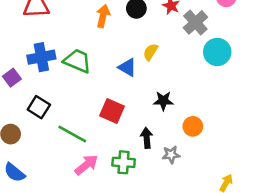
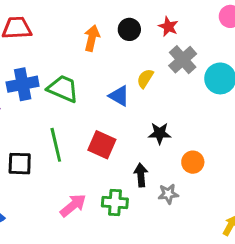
gray cross: (195, 22) -> (183, 60), moved
black square: (39, 107) -> (20, 164), moved, turned -30
green line: (72, 134) -> (56, 145), moved, turned 48

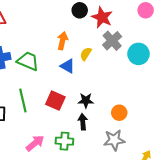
red star: (168, 27) -> (102, 17), size x1.5
black circle: (129, 29) -> (80, 10), moved
orange arrow: (92, 38) -> (62, 41), moved
black star: (160, 133) -> (86, 101), moved
gray star: (168, 194) -> (114, 140), moved, size x1.5

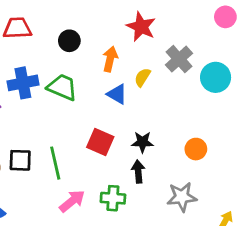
black circle: (80, 10) -> (69, 41), moved
red star: (102, 17) -> (141, 27), moved
green line: (23, 101) -> (55, 163), moved
orange circle: (119, 113) -> (196, 149), moved

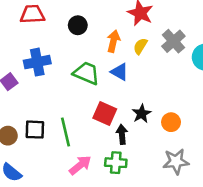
yellow semicircle: (142, 77) -> (140, 46), moved
green trapezoid: (62, 87) -> (86, 73), moved
black star: (142, 142) -> (142, 114), turned -30
orange circle: (196, 149) -> (171, 122), moved
black arrow: (138, 172) -> (122, 134), moved

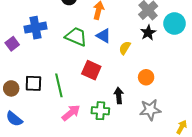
yellow semicircle: (140, 46) -> (125, 48), moved
black star: (142, 114) -> (148, 33), moved
black arrow: (122, 134) -> (119, 96), moved

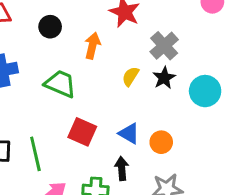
cyan circle: (174, 23) -> (205, 91), moved
blue triangle: (103, 36) -> (129, 133), moved
yellow semicircle: (125, 48) -> (130, 76), moved

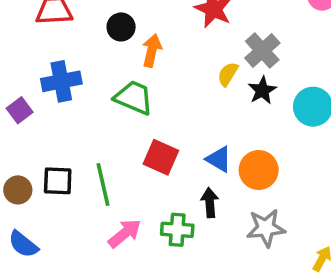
orange arrow: (92, 46) -> (152, 51), moved
yellow semicircle: (130, 76) -> (228, 74), moved
orange circle: (161, 142) -> (259, 170), size x1.4

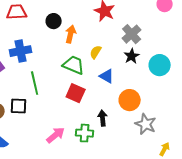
yellow semicircle: (228, 74) -> (96, 52), moved
green trapezoid: (134, 98) -> (74, 65), moved
blue triangle: (219, 159) -> (107, 76), moved
green line: (103, 185) -> (35, 83), moved
gray star: (266, 228) -> (146, 124), moved, turned 30

